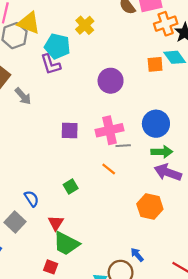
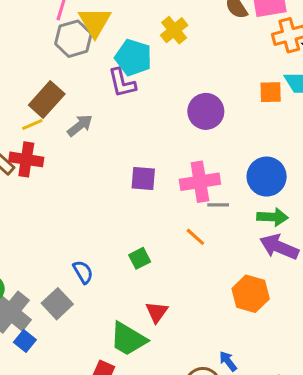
yellow triangle: (29, 23) -> (95, 22), turned 35
gray arrow: (23, 96) -> (80, 125), turned -90
red triangle: (56, 223) -> (157, 312), moved

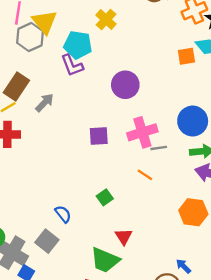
purple circle: (206, 111) -> (125, 85), moved

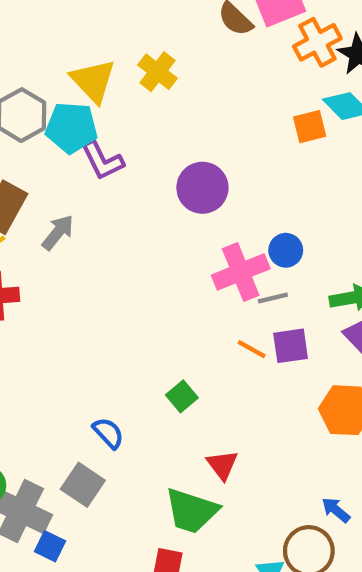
yellow triangle: (45, 22) -> (93, 81), moved
cyan pentagon: (78, 45) -> (71, 128), moved
blue circle: (193, 121) -> (286, 250), moved, size x0.6
purple square: (99, 136) -> (291, 346), moved

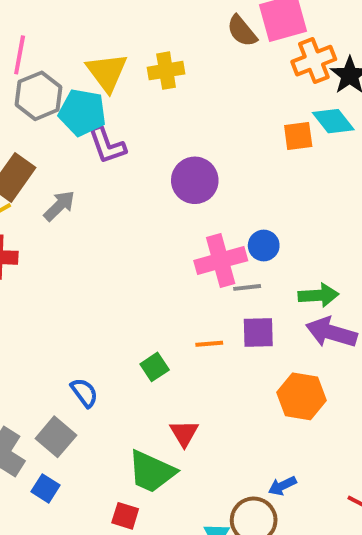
yellow cross: (157, 72) -> (166, 71), turned 36
orange line: (252, 349) -> (209, 344), moved, turned -40
blue arrow: (336, 510) -> (282, 486), turned -72
blue square: (50, 546) -> (46, 488), moved

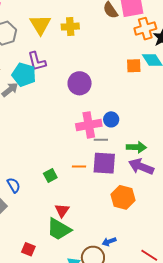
cyan pentagon: (82, 112) -> (24, 75), moved
purple square: (258, 332) -> (104, 163), size x1.4
green trapezoid: (152, 472) -> (59, 229), moved

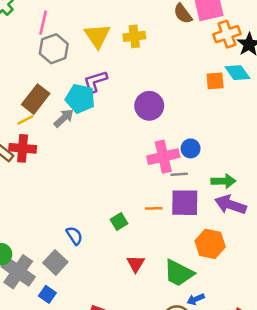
purple L-shape: (37, 61) -> (95, 81), turned 90
green trapezoid: (59, 229) -> (179, 273), moved

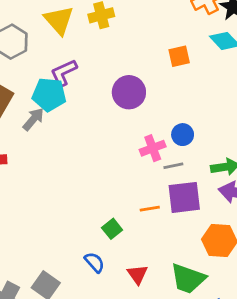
orange square: (215, 81) -> (179, 56), moved
pink cross: (163, 157) -> (153, 148), size x0.7
blue semicircle: (74, 236) -> (95, 262), moved

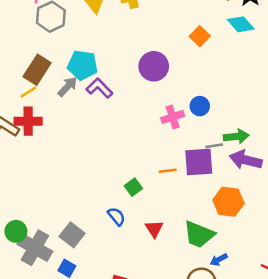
orange square: (179, 56) -> (200, 36), turned -36
purple L-shape: (64, 73) -> (99, 88), moved, turned 68
gray line: (173, 166) -> (214, 146), moved

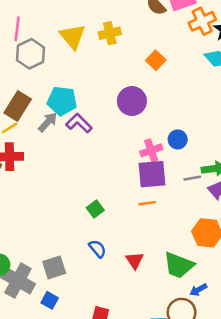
orange square: (200, 36) -> (156, 60), moved
purple square: (199, 162) -> (152, 174), moved
green square: (133, 187) -> (95, 209), moved
gray square: (72, 235) -> (54, 267), turned 35

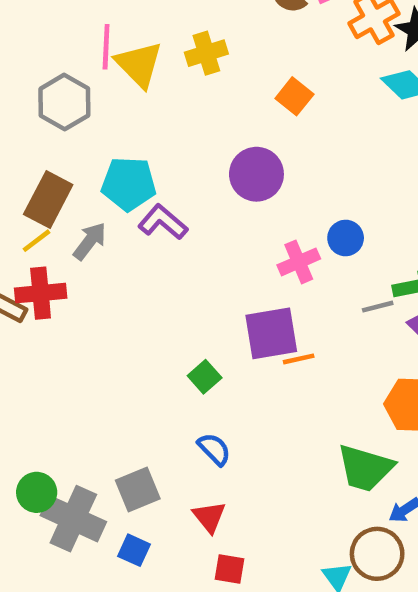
pink line: (17, 29) -> (106, 47), moved
gray arrow: (48, 122) -> (90, 241), moved
purple square: (152, 174) -> (271, 333), moved
red triangle: (135, 260) -> (209, 517), moved

